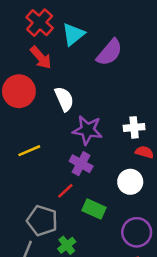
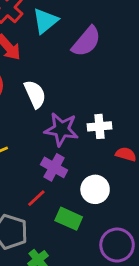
white cross: (134, 127) -> (99, 126), moved
white circle: (130, 182) -> (95, 189), moved

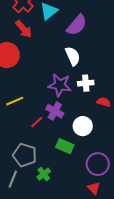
white semicircle: (35, 94) -> (73, 56), moved
red line: (36, 198) -> (37, 122), moved

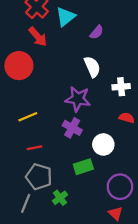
purple semicircle: (77, 25) -> (97, 32), size x0.6
white cross: (86, 83) -> (121, 87), moved
red line: (37, 122) -> (34, 148), moved, turned 32
green rectangle: (65, 146) -> (83, 167), turned -42

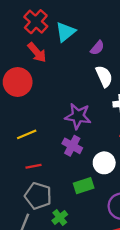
white semicircle: (92, 67) -> (104, 76), moved

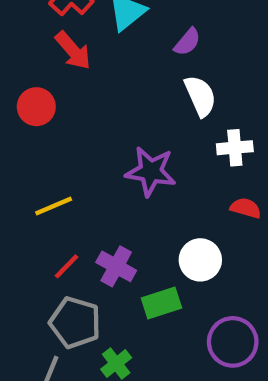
red circle: (18, 82) -> (36, 107), size x0.7
purple cross: (72, 146) -> (116, 266), moved
red line: (34, 166) -> (67, 266), turned -35

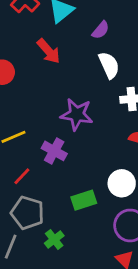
red arrow: (73, 51) -> (49, 51), moved
white circle: (200, 260) -> (122, 183), moved
purple cross: (116, 266) -> (54, 151), moved

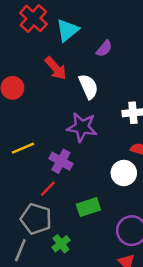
white semicircle: (109, 65) -> (88, 87), moved
red line: (22, 176) -> (48, 189), moved
white circle: (122, 183) -> (124, 173), moved

